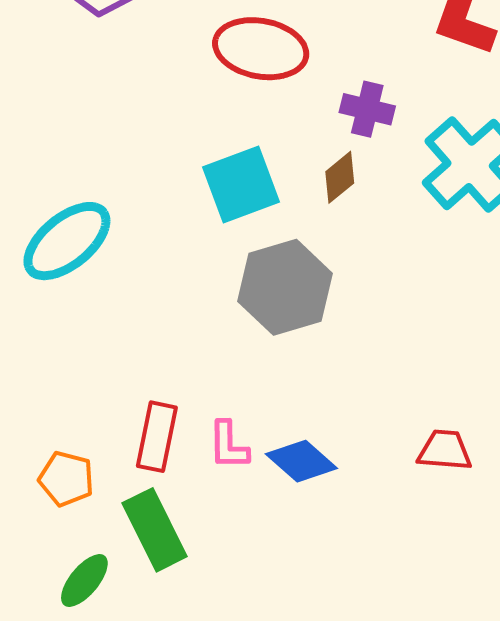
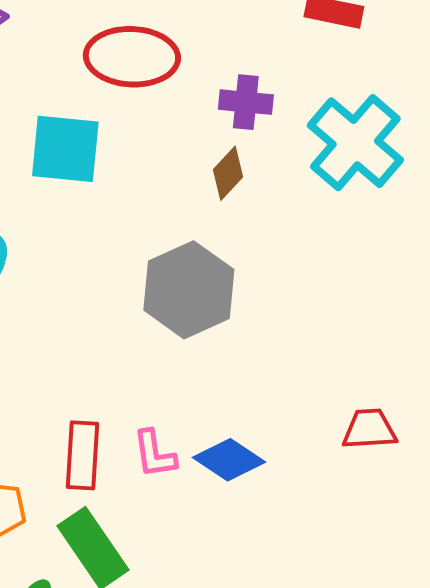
cyan square: (241, 185) -> (65, 149), moved, turned 34

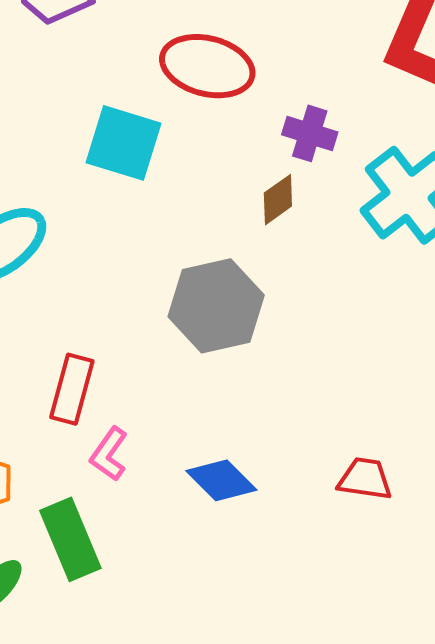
pink L-shape: (155, 454) -> (109, 454), moved, turned 32
red rectangle: (82, 455) -> (72, 389), moved

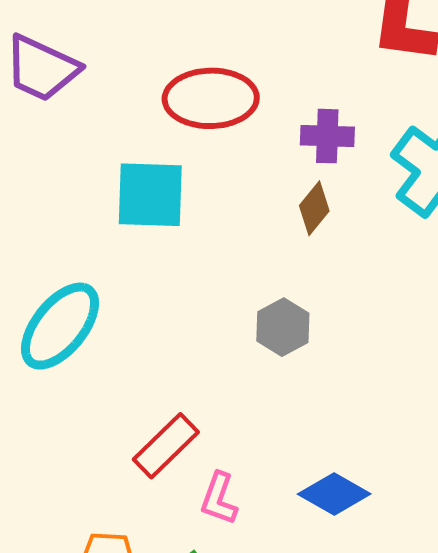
gray hexagon: (216, 306) -> (283, 327), size x0.6
red rectangle: (72, 389) -> (166, 446), turned 46

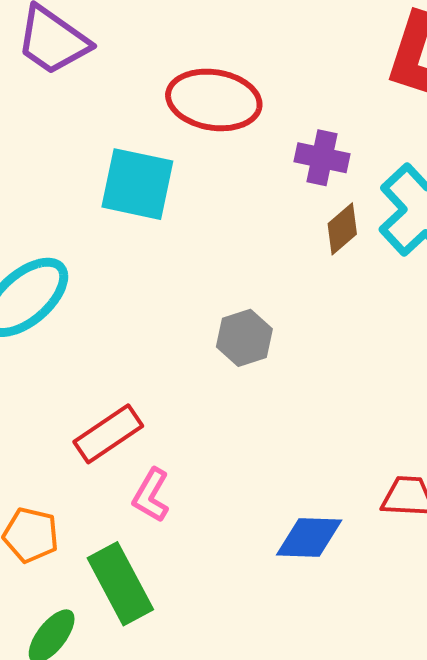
brown diamond: (314, 208) -> (342, 229), moved
blue diamond: (334, 494) -> (309, 538), moved, turned -38

